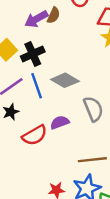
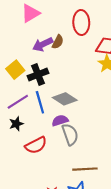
gray semicircle: (93, 109) -> (70, 134), moved
purple semicircle: (60, 122) -> (60, 121), moved

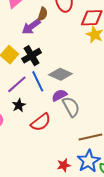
brown semicircle: (58, 42) -> (43, 14), moved

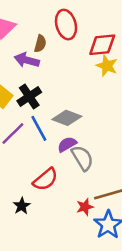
purple arrow: (31, 27) -> (27, 60), turned 54
black star: (19, 105) -> (22, 206), moved
red star: (64, 165) -> (85, 207), moved

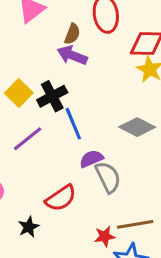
purple arrow: (27, 60) -> (72, 55), moved
gray diamond: (67, 118) -> (137, 127), moved
blue line: (39, 128) -> (73, 124), moved

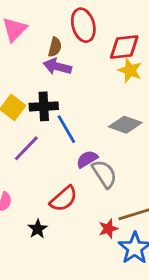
black cross: (52, 96) -> (44, 106), turned 32

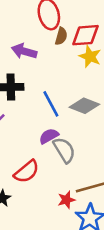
brown semicircle: (55, 47) -> (61, 36), moved
blue line: (66, 129) -> (51, 104), moved

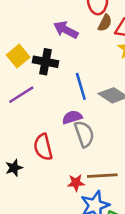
red semicircle: (27, 172) -> (43, 147), turned 104

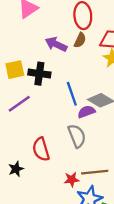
brown semicircle: (105, 23) -> (80, 40), moved
yellow square: (18, 56) -> (15, 70), turned 30
purple semicircle: (72, 117) -> (86, 112), moved

